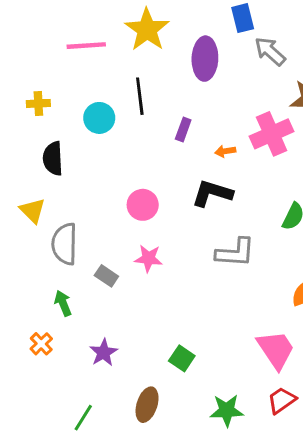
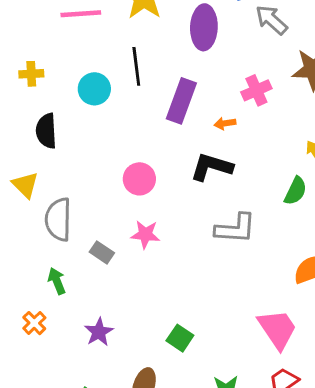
purple rectangle: (183, 130) -> (181, 101), size x1.8
pink cross: (272, 134) -> (256, 90), moved, size x0.7

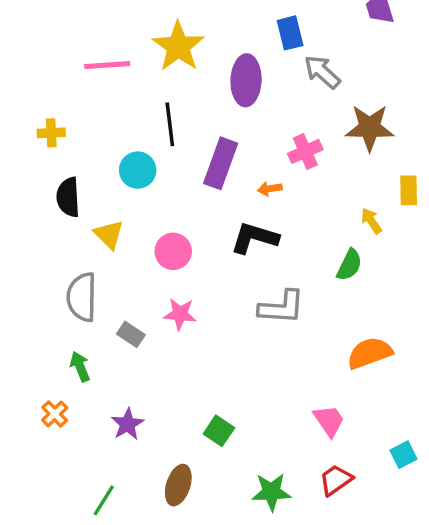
cyan circle: (94, 89) -> (138, 170), moved
yellow triangle: (25, 185) -> (109, 234), moved
pink trapezoid: (277, 329) -> (329, 421), size x0.7

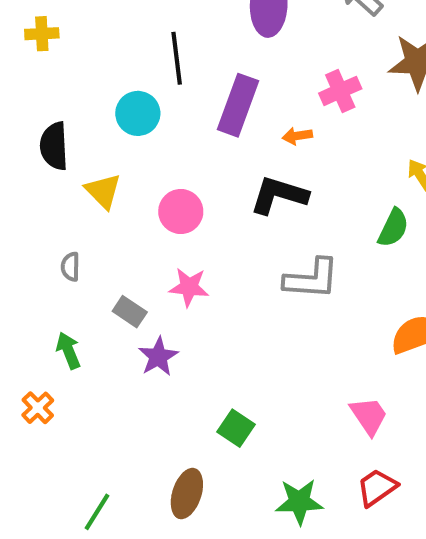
yellow cross: (51, 133) -> (42, 34), moved
gray semicircle: (82, 297) -> (70, 267), size x0.5
purple star: (127, 424) -> (158, 357), moved

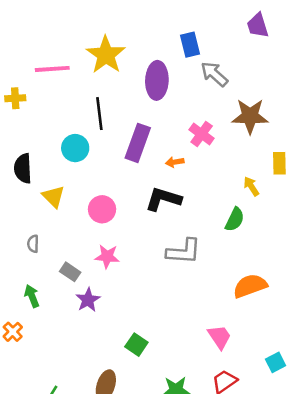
pink cross: (340, 91) -> (202, 134), turned -30

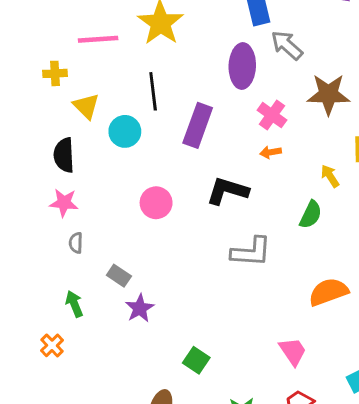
purple ellipse: (157, 80) -> (242, 66), moved
orange arrow: (175, 162) -> (271, 152), moved
yellow triangle: (54, 197) -> (86, 106), moved
pink star: (107, 256) -> (64, 203), moved

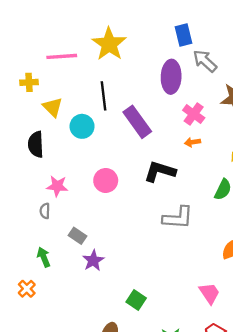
purple rectangle: (198, 125) -> (137, 122), turned -56
pink star: (64, 203) -> (57, 186), moved

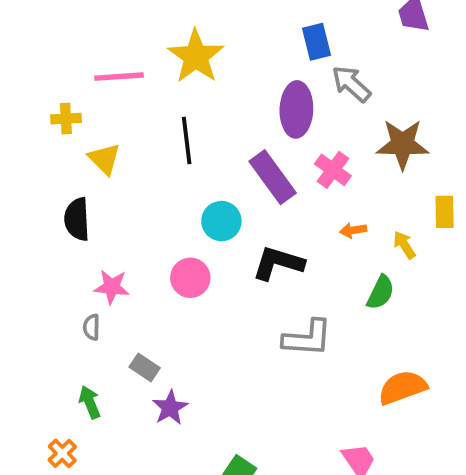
purple rectangle: (137, 122) -> (273, 177), moved
cyan circle: (82, 126) -> (221, 221), moved
orange arrow: (193, 142) -> (353, 230), moved

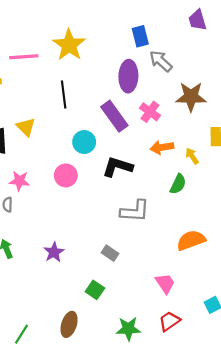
yellow triangle: (104, 159) -> (26, 127), moved
orange arrow: (353, 230) -> (162, 147), size x1.5
gray rectangle: (145, 367) -> (110, 253), moved

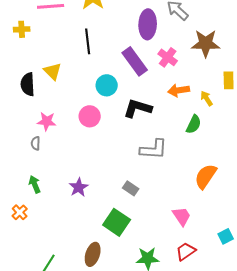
orange semicircle: (191, 240) -> (206, 176), turned -36
green square: (95, 290) -> (117, 222), size x1.5

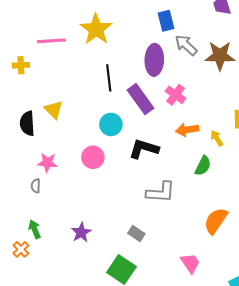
black line: (88, 41) -> (109, 78), moved
brown star: (206, 43) -> (220, 56), moved
orange cross: (20, 212) -> (21, 249), moved

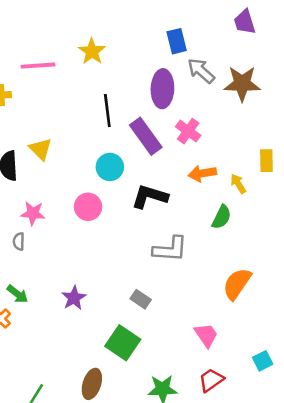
yellow star: (96, 29) -> (92, 51), size x0.7
green arrow: (35, 229) -> (17, 294), turned 150

